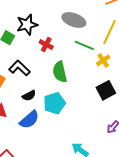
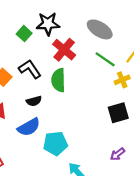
red cross: (46, 45) -> (64, 50), size x1.5
green semicircle: (60, 72) -> (58, 80), moved
cyan pentagon: (54, 103) -> (55, 143), moved

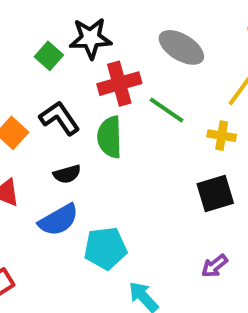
red cross: (64, 50) -> (119, 84), turned 35
green line: (105, 59) -> (166, 110), moved
yellow cross: (122, 80) -> (222, 136), turned 32

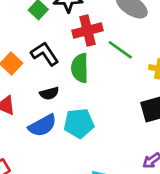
cyan pentagon: (105, 248) -> (79, 123), moved

